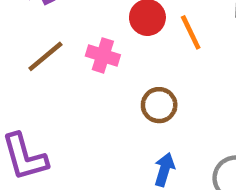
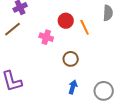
brown line: (45, 56) -> (12, 29), moved

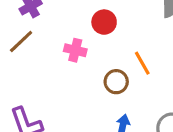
orange line: (85, 27) -> (142, 63), moved

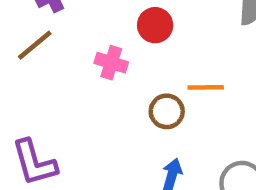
orange line: (142, 63) -> (206, 87), turned -65

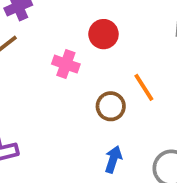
orange line: (206, 87) -> (144, 87), turned 56

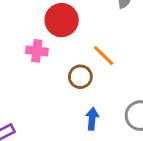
red circle: (104, 34) -> (62, 20), size x1.4

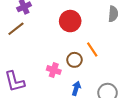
pink cross: (37, 51) -> (54, 70), moved

